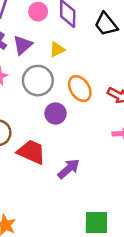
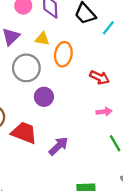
yellow triangle: (57, 49) -> (42, 39), turned 40
orange ellipse: (80, 89) -> (63, 54), moved, turned 45

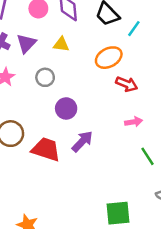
orange ellipse: (63, 54) -> (109, 58), moved, turned 55
gray circle: (26, 68) -> (45, 77), size x0.6
purple arrow: (58, 146) -> (82, 141), moved

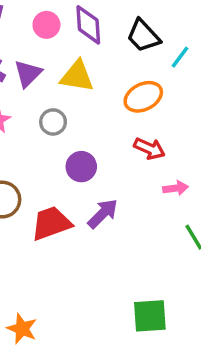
yellow triangle: (61, 44) -> (77, 76), size x1.5
red arrow: (127, 84) -> (149, 149), moved
red trapezoid: (46, 149) -> (51, 223), turned -40

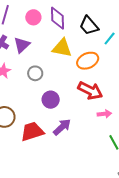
yellow triangle: (77, 76) -> (62, 48), moved
red arrow: (149, 149) -> (90, 91), size x1.4

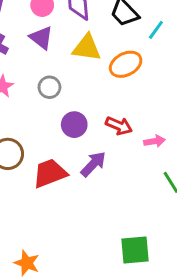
purple triangle: (22, 45) -> (41, 38), moved, turned -36
red arrow: (90, 91) -> (119, 126), moved, size x0.7

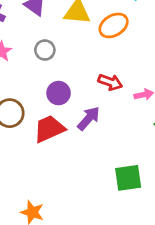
purple circle: (74, 125) -> (59, 93), moved
green square: (135, 250) -> (128, 178), moved

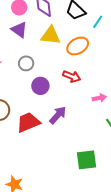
red arrow: (110, 82) -> (72, 76), moved
purple circle: (59, 93) -> (40, 86), moved

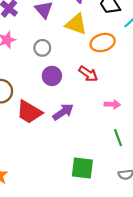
red trapezoid: (28, 122) -> (29, 112), turned -140

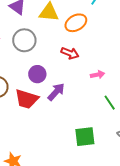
gray circle: (42, 48) -> (24, 40), size x1.5
purple circle: (52, 76) -> (37, 74), moved

